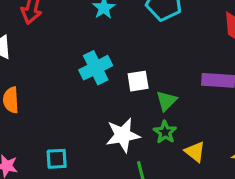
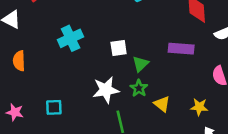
cyan cross: (96, 68) -> (71, 38), moved

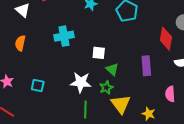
purple rectangle: (181, 49) -> (146, 66), turned 66
green triangle: (140, 64) -> (112, 69), turned -48
yellow triangle: (162, 104) -> (121, 104), size x1.5

